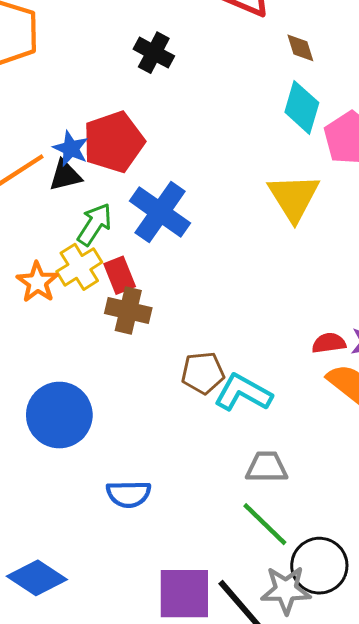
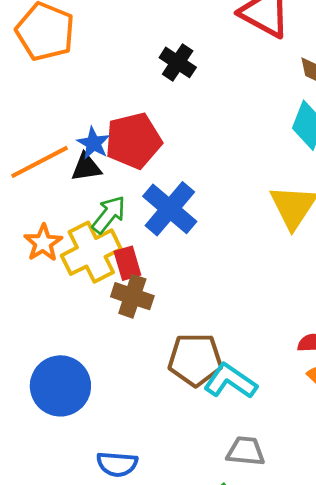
yellow cross: (79, 267) -> (91, 252), size x1.4
orange star: (37, 282) -> (43, 243), moved
brown pentagon: (203, 373) -> (195, 360), size x1.4

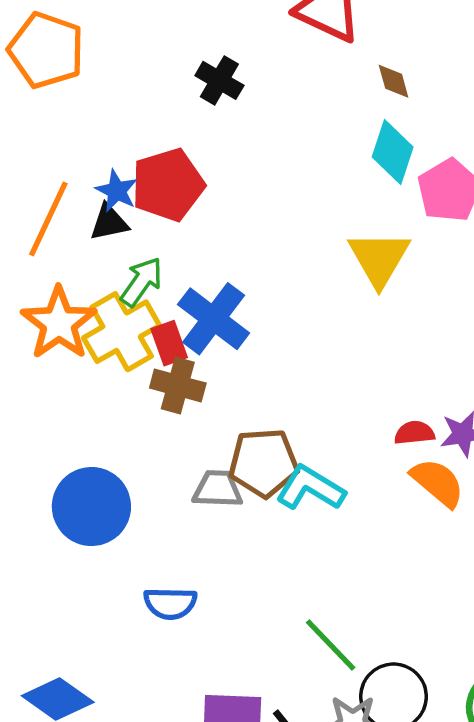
orange line: (40, 162) -> (48, 219), turned -34
blue cross: (170, 209) -> (214, 319), moved
orange star: (43, 243) -> (59, 323), size x1.5
gray trapezoid: (246, 451) -> (218, 489), moved

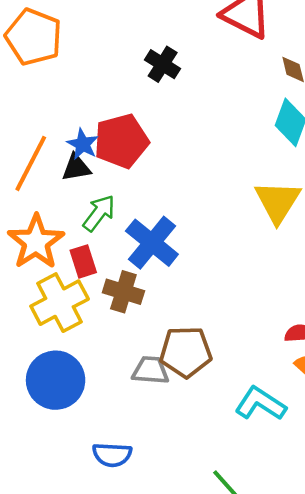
yellow cross: (122, 332) -> (60, 303), moved
red rectangle: (169, 343) -> (83, 261), moved
cyan L-shape: (311, 488) -> (260, 404), moved

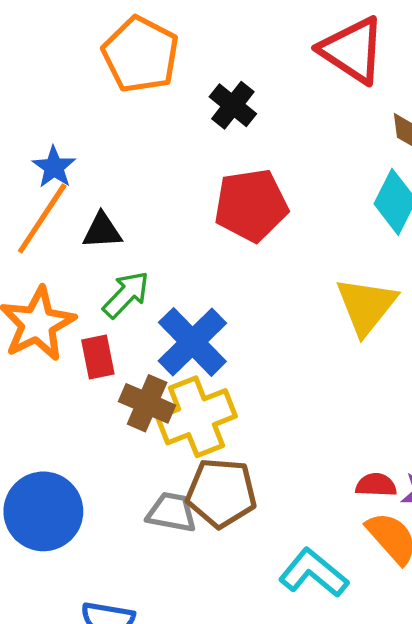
orange pentagon: (34, 37) -> (141, 55), moved
red pentagon: (121, 141) -> (251, 205), moved
blue star: (83, 144) -> (54, 167), moved
yellow cross: (60, 303) -> (196, 417), moved

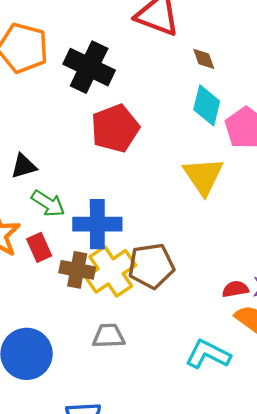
black cross: (233, 105) -> (89, 67), size x1.6
green arrow: (126, 295) -> (48, 203), turned 92
blue cross: (192, 342) -> (97, 224), turned -33
brown pentagon: (221, 493) -> (151, 266), moved

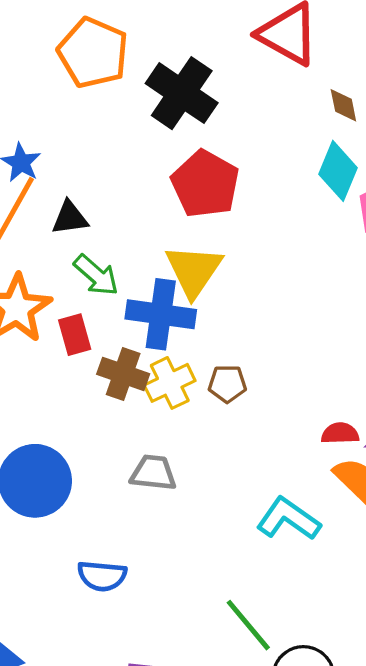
red pentagon: (115, 128) -> (205, 184), turned -30
yellow triangle: (203, 176) -> (194, 271), moved
brown pentagon: (151, 266) -> (227, 384), size x0.6
yellow cross: (111, 271) -> (170, 383), size x0.7

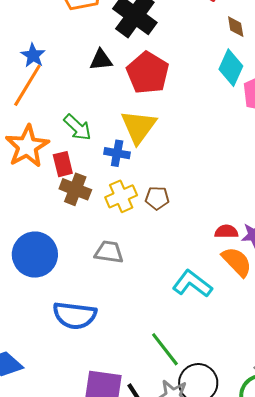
black triangle: (70, 218) -> (101, 60), moved
blue cross: (161, 314) -> (117, 153), size x0.6
brown cross: (123, 374) -> (75, 189), moved
blue semicircle: (102, 576) -> (75, 315), size x1.4

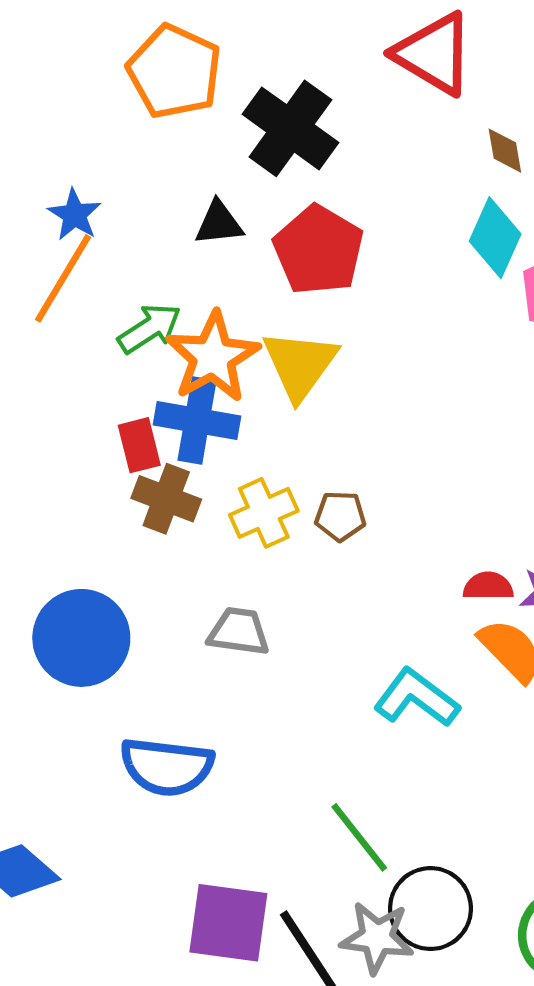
green arrow: (78, 127) -> (149, 328), moved, turned -76
orange star: (27, 146) -> (213, 357), moved
blue cross: (117, 153) -> (197, 421), moved, size x1.5

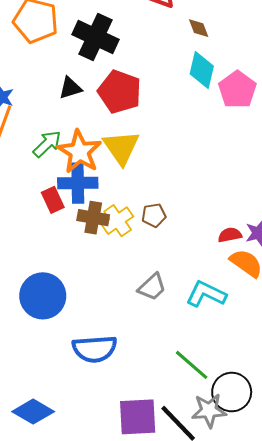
brown cross: (166, 499) -> (93, 218), moved
gray trapezoid: (239, 632) -> (152, 287), moved, turned 140

